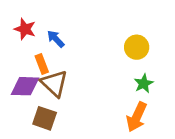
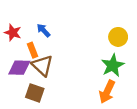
red star: (25, 29) -> (13, 33), moved
yellow circle: (137, 47) -> (118, 37), moved
green star: (144, 83) -> (113, 65), size x1.5

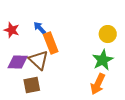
orange rectangle: (33, 50) -> (51, 43), moved, size x1.5
brown square: (35, 93) -> (32, 85), turned -30

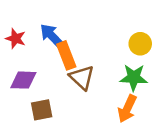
blue arrow: (40, 28) -> (52, 36), size x1.5
brown triangle: (39, 60) -> (82, 77), moved
green star: (103, 60) -> (134, 77), turned 30

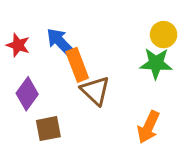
yellow circle: (140, 44) -> (164, 35), moved
green star: (134, 77) -> (156, 63), moved
purple diamond: (23, 80) -> (27, 94), turned -56

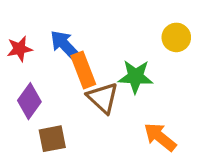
red star: (18, 45) -> (20, 49), turned -30
green star: (156, 63) -> (135, 77), moved
orange arrow: (148, 127) -> (160, 137), turned 104

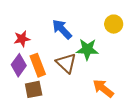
blue arrow: (65, 46) -> (62, 29), moved
red star: (20, 49) -> (22, 39), moved
orange rectangle: (83, 70) -> (38, 65), moved

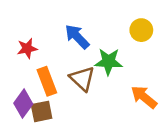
purple diamond: (19, 65) -> (23, 104), moved
orange arrow: (103, 88) -> (144, 97), moved

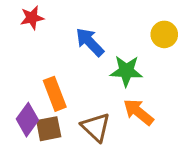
red star: (27, 48) -> (32, 18), moved
brown triangle: (82, 79) -> (96, 127), moved
orange arrow: (144, 97) -> (138, 112), moved

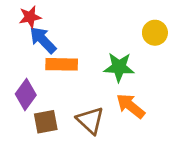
blue arrow: (90, 42) -> (43, 40), moved
orange rectangle: (55, 94) -> (62, 64), moved, turned -68
purple diamond: (27, 120) -> (26, 94), moved

